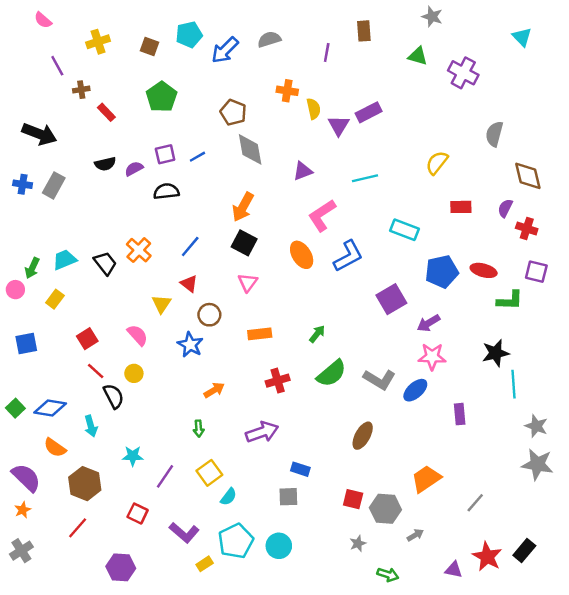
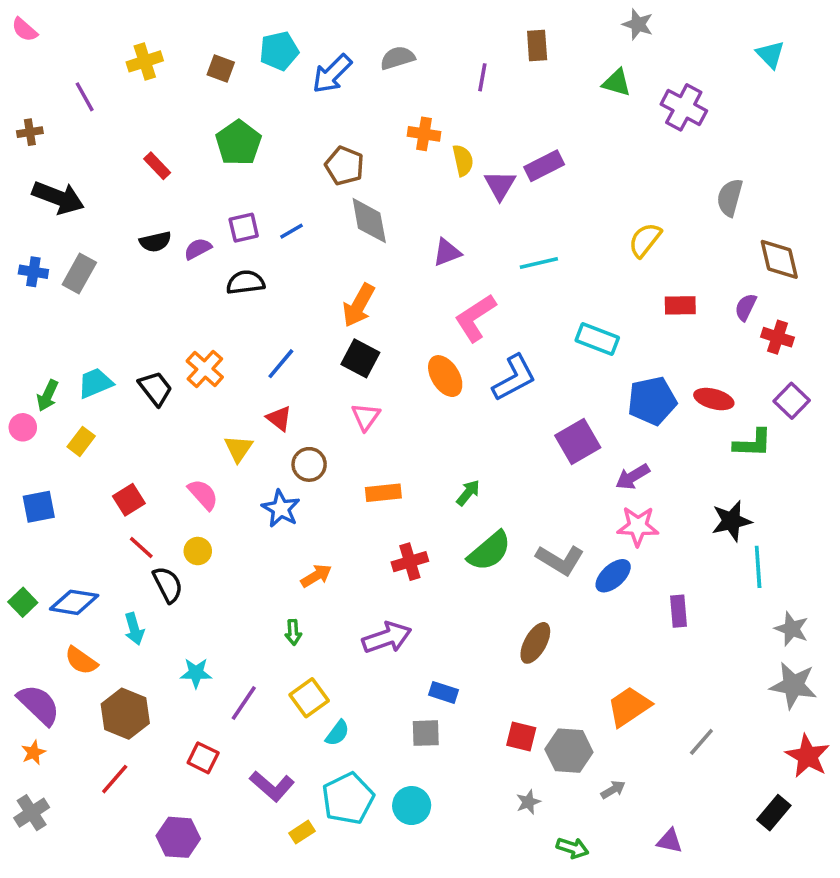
pink semicircle: (43, 20) -> (25, 30), moved
brown cross: (81, 90) -> (30, 132), moved
purple square: (536, 272) -> (792, 401), turned 30
red star: (487, 557) -> (808, 756), moved

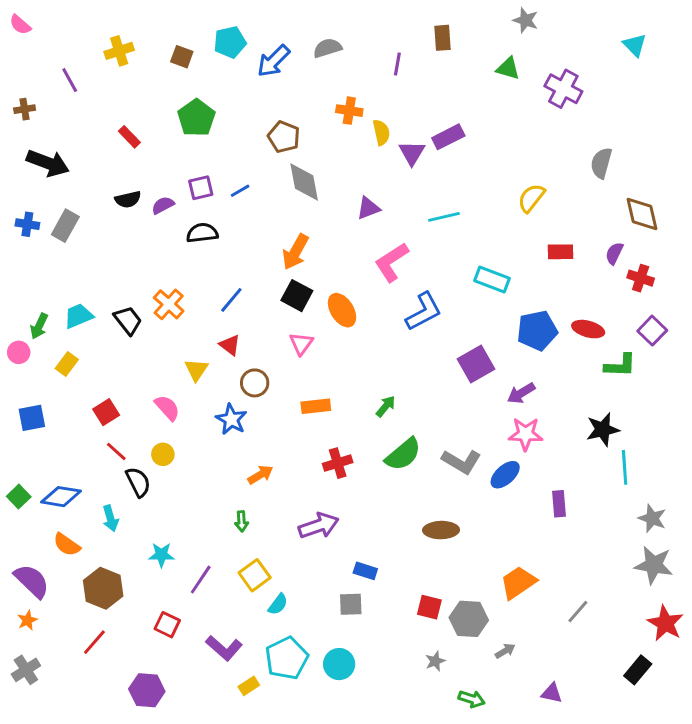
orange ellipse: (445, 376) -> (342, 310), moved
brown ellipse: (535, 643) -> (441, 530), turned 60

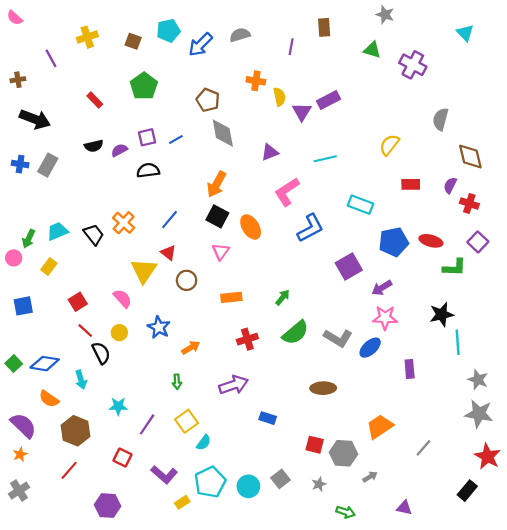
yellow triangle: (196, 370) -> (144, 271), size x1.5
blue star: (231, 419) -> (159, 327), moved
gray square: (351, 604) -> (280, 479), moved, turned -36

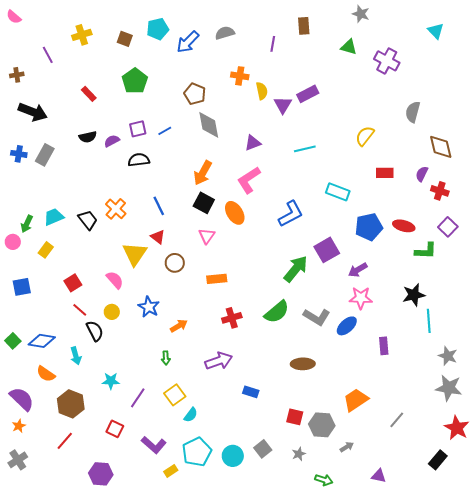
pink L-shape: (287, 192) -> (249, 180), moved
blue line: (169, 220) -> (159, 206), turned -66
green arrow: (283, 297) -> (296, 269), moved, size x1.8

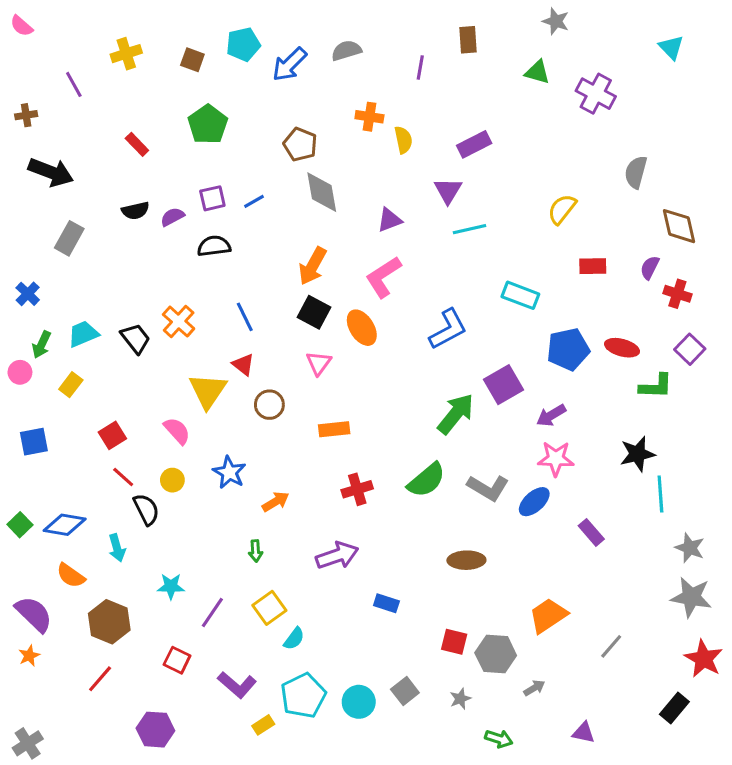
purple triangle: (283, 105) -> (448, 191), moved
blue cross: (19, 154) -> (28, 294), moved, turned 35
purple rectangle: (384, 346) -> (591, 532), turned -36
gray cross: (18, 460) -> (28, 743), moved

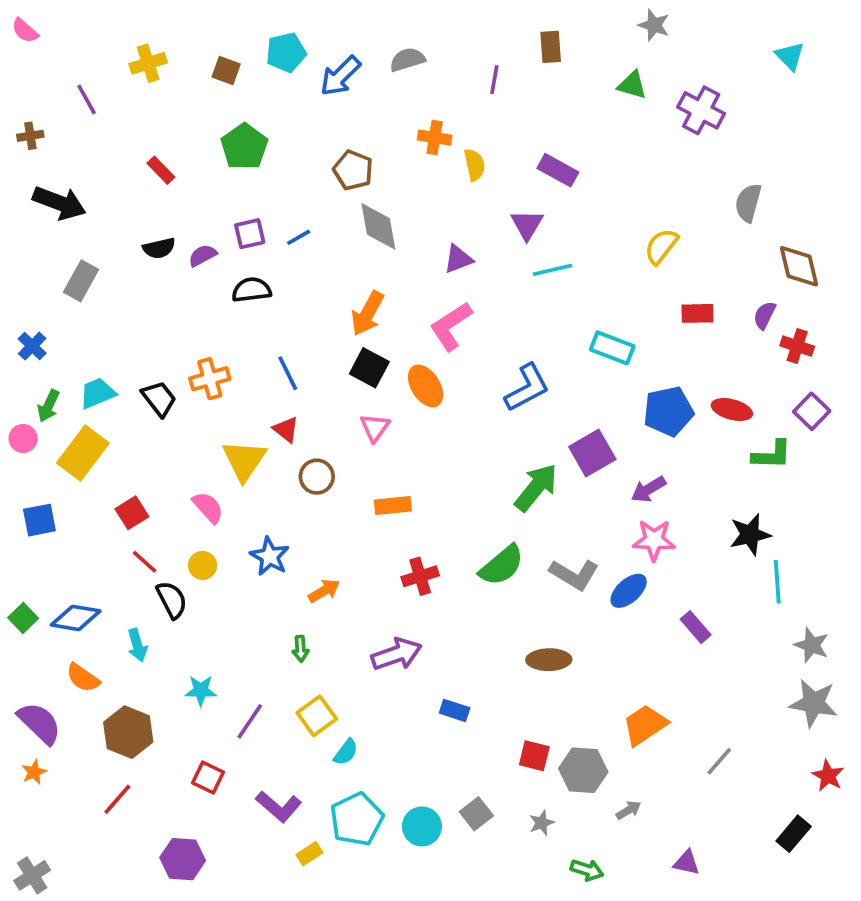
purple rectangle: (474, 144) -> (558, 170), turned 56
orange cross: (179, 321) -> (210, 379), turned 32
yellow rectangle: (71, 385) -> (83, 453), size x1.8
red star: (704, 659) -> (828, 776), size x0.7

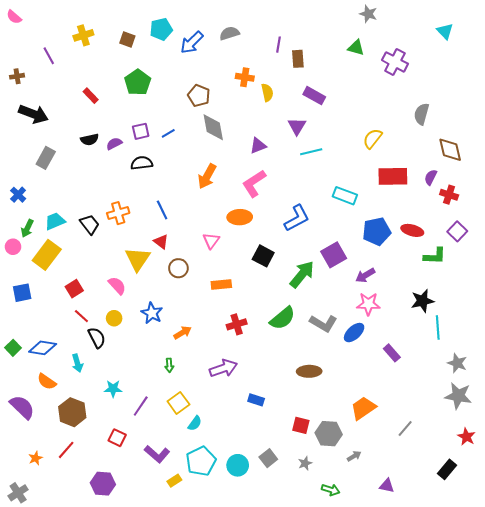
brown rectangle: (551, 47) -> (298, 59), moved
red rectangle: (697, 313) -> (393, 176), size x1.6
black square: (369, 368) -> (263, 256), moved
orange ellipse: (426, 386) -> (240, 217), turned -60
orange star: (34, 772) -> (35, 458), moved

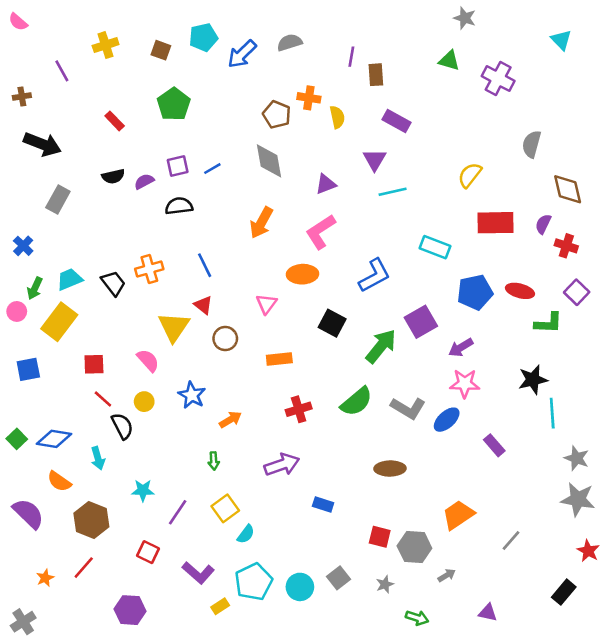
brown pentagon: (199, 96) -> (277, 115), moved
red square: (74, 289) -> (94, 364), turned 30

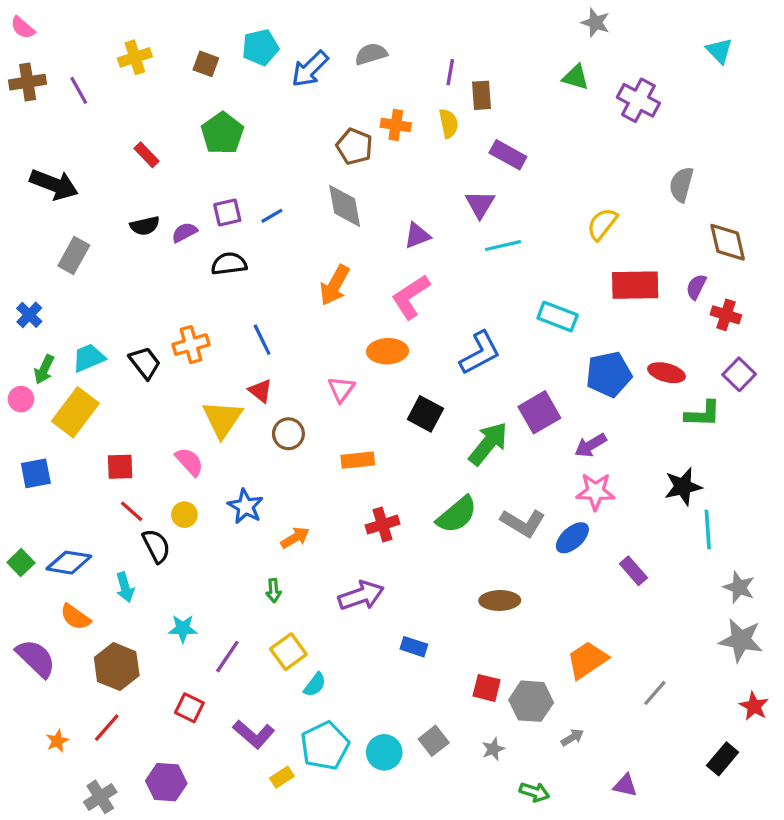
brown cross: (22, 97) -> (28, 82), moved, size x1.5
yellow semicircle: (337, 117) -> (449, 123), moved
gray cross: (23, 622) -> (100, 797), moved

